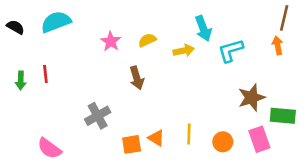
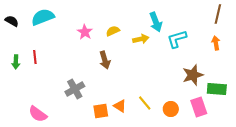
orange arrow: (278, 45) -> (216, 43), moved
yellow line: (189, 134) -> (145, 103), turned -42

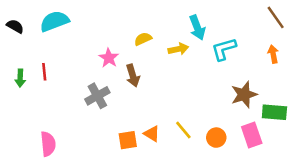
brown line: (218, 14) -> (276, 17), turned -48
pink star: (85, 32) -> (109, 58), moved
gray cross: (75, 89) -> (97, 96), moved
pink semicircle: (38, 114) -> (48, 144), turned -132

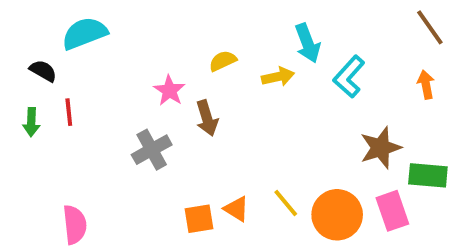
black semicircle: (15, 26) -> (43, 71), moved
cyan L-shape: (224, 49) -> (349, 77), turned -32
orange circle: (216, 138) -> (337, 215), size x1.6

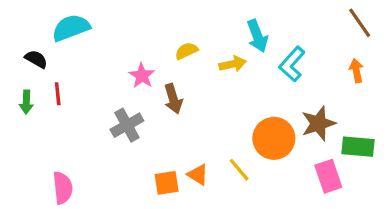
orange circle: (337, 215) -> (274, 138), moved

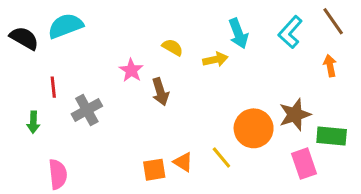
yellow semicircle: (186, 51) -> (173, 47), turned 55
black semicircle: (36, 59) -> (24, 38), moved, size x1.4
cyan L-shape: (292, 64) -> (290, 32), moved
green arrow: (26, 102) -> (33, 122), moved
gray cross: (127, 125) -> (87, 110), moved

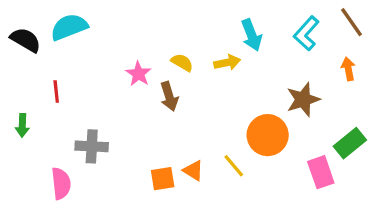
yellow semicircle: (173, 47) -> (182, 62), moved
gray cross: (87, 110) -> (92, 146), moved, turned 32
brown star: (295, 115) -> (303, 100), moved
green arrow: (33, 122) -> (22, 125), moved
green rectangle: (332, 136) -> (350, 143), turned -44

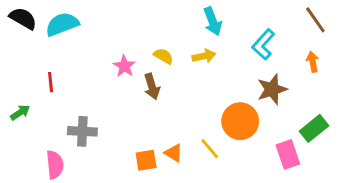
cyan L-shape: (306, 33) -> (263, 44), moved
cyan arrow: (251, 35) -> (213, 21), moved
black semicircle: (26, 40) -> (23, 18), moved
green arrow: (22, 125) -> (20, 112), turned -126

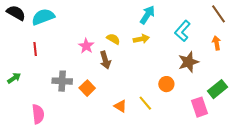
cyan arrow: (213, 21) -> (147, 15), turned -126
red line: (51, 82) -> (35, 49), moved
orange circle: (240, 121) -> (166, 84), size x0.6
gray cross: (82, 131) -> (62, 81), moved
orange square: (146, 160) -> (87, 88), moved, turned -35

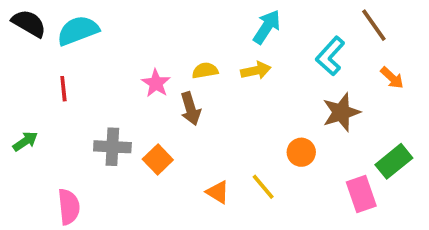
brown line: (219, 14) -> (374, 25), moved
yellow semicircle: (113, 39) -> (205, 71), turned -40
orange arrow: (217, 43) -> (392, 78), turned 144

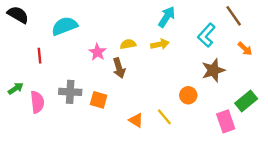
cyan semicircle: (78, 31) -> (64, 26), moved
orange square: (158, 159) -> (99, 100), turned -30
pink semicircle: (69, 207) -> (37, 102), moved

